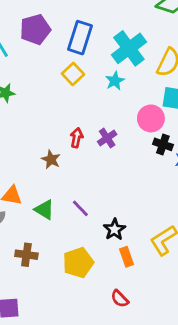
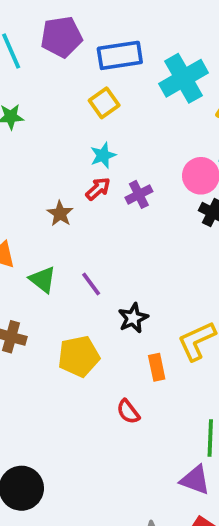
blue rectangle: (80, 38) -> (120, 55), turned 56
cyan star: (115, 81) -> (103, 155), moved
red arrow: (77, 138) -> (98, 189), turned 30
orange rectangle: (127, 257) -> (157, 367), moved

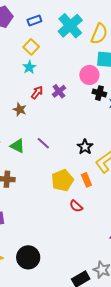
blue rectangle: (120, 55) -> (34, 20), size x0.6
cyan star: (103, 155) -> (29, 67), moved
black star: (133, 318) -> (85, 147), moved
yellow pentagon: (79, 356) -> (62, 180), moved

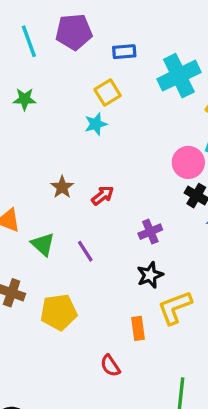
purple cross: (59, 91) -> (150, 232), moved
red arrow: (37, 93) -> (103, 195), moved
yellow pentagon: (62, 180) -> (59, 312), moved

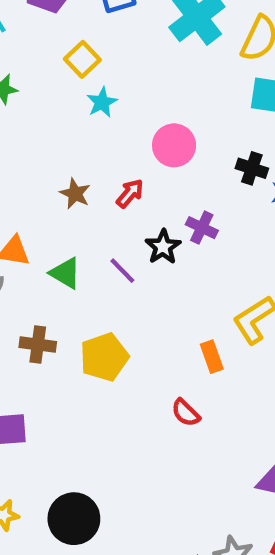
yellow square: (108, 92) -> (82, 59), moved
pink circle: (188, 162) -> (174, 145), moved
purple cross: (150, 232) -> (202, 228), turned -30
black star: (150, 275) -> (163, 247), moved

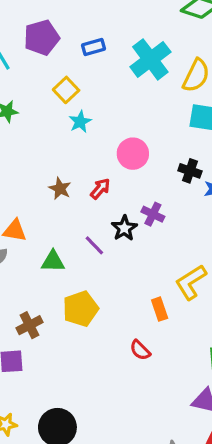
green triangle: (65, 273) -> (53, 261), moved, turned -30
brown cross: (38, 345) -> (29, 325), moved, turned -35

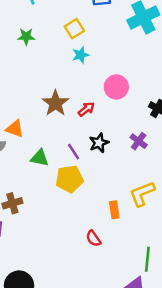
brown star: (60, 189) -> (55, 103), size x1.5
purple cross: (153, 214) -> (139, 141), moved
yellow pentagon: (81, 309) -> (69, 179), moved

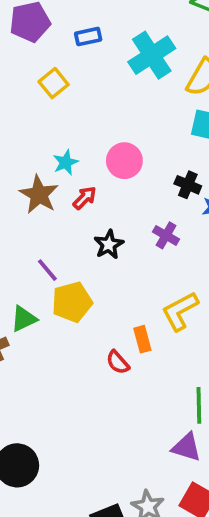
cyan star: (81, 55) -> (66, 162), moved
purple line: (74, 152) -> (47, 270), moved
green triangle: (40, 158) -> (24, 319), moved, turned -30
red semicircle: (93, 238) -> (118, 362), moved

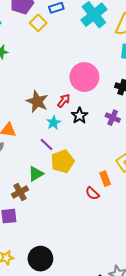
yellow square: (54, 83) -> (38, 23), moved
pink circle: (124, 161) -> (84, 77), size x1.4
cyan star: (66, 162) -> (53, 123), moved
black star: (109, 245) -> (80, 116), moved

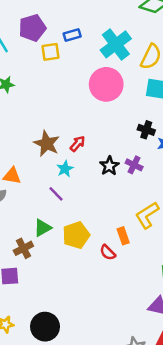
yellow square: (38, 23) -> (51, 52), turned 35
pink circle: (84, 77) -> (106, 84), moved
black star: (80, 116) -> (109, 166), moved
yellow pentagon: (63, 161) -> (76, 235), moved

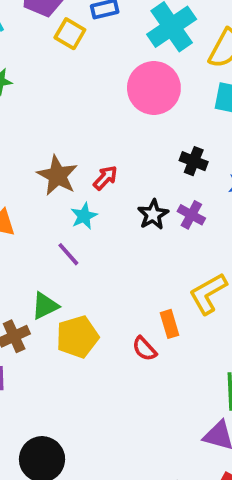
yellow square: (51, 52) -> (70, 34), turned 36
black cross: (146, 130) -> (194, 161), moved
yellow pentagon: (76, 235) -> (77, 337), moved

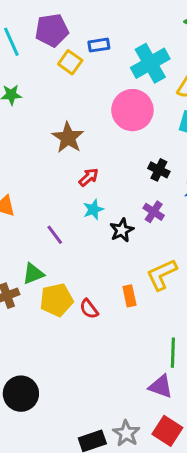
brown star: (57, 176) -> (68, 138), moved
black star: (153, 215) -> (122, 230), moved
cyan star: (84, 216) -> (93, 209), moved
red semicircle: (144, 349) -> (89, 309), moved

